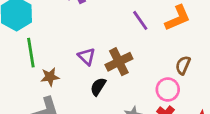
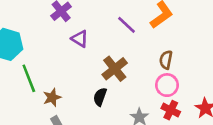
purple triangle: (87, 57) -> (80, 39), moved
brown semicircle: (183, 65) -> (166, 60), moved

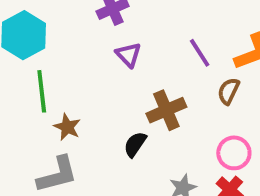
brown semicircle: (166, 60) -> (229, 91), moved
brown star: (52, 97) -> (67, 127), turned 30

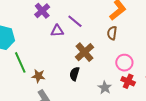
purple line: (200, 53) -> (75, 21), moved
purple triangle: (128, 55) -> (57, 31), turned -32

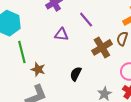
purple triangle: (57, 31) -> (61, 34), moved
brown cross: (84, 52) -> (102, 47), moved

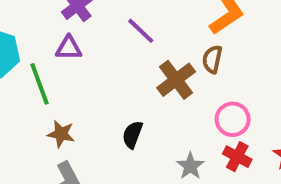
purple triangle: (61, 34) -> (69, 48), moved
green line: (22, 52) -> (40, 84), moved

